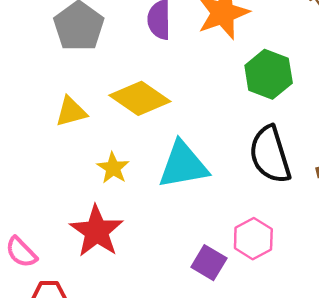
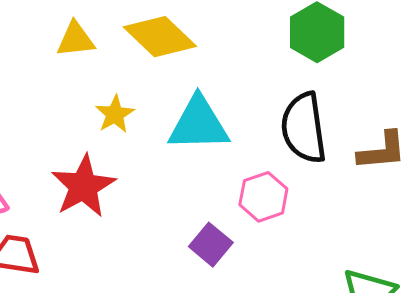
pink hexagon: (253, 239) -> (263, 197), moved

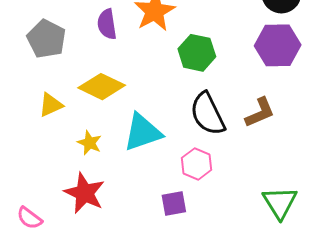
purple square: (211, 245) -> (174, 204), turned -32

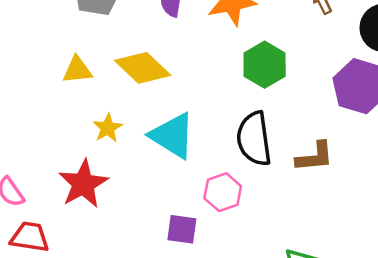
cyan triangle: (143, 132) -> (172, 136), turned 33

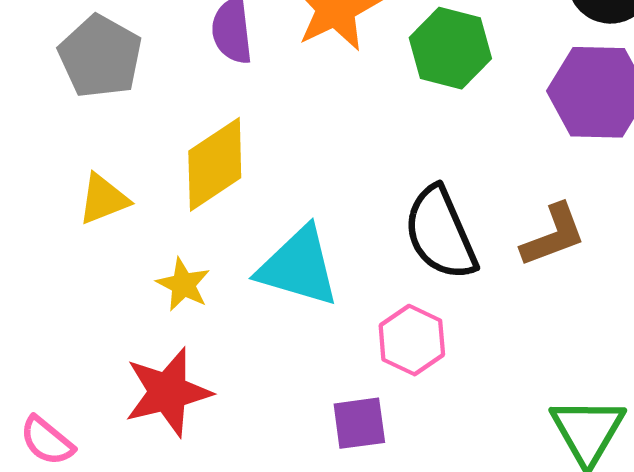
green hexagon: (265, 65) -> (450, 48), moved
yellow diamond: (143, 68) -> (215, 164), turned -62
red star: (83, 184) -> (168, 392), turned 30

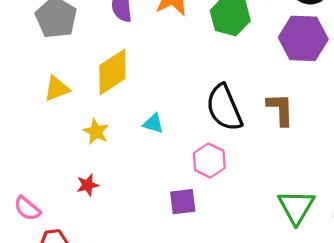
brown L-shape: (553, 235) -> (280, 109), turned -72
cyan triangle: (298, 267) -> (153, 123), size x0.5
red star: (168, 392) -> (88, 185), size x0.5

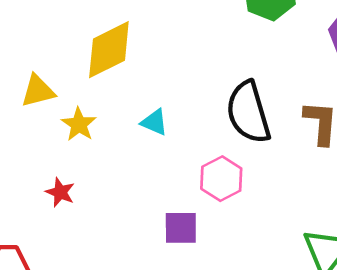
yellow triangle: (57, 89) -> (38, 91), moved
red star: (88, 185) -> (60, 192), turned 30

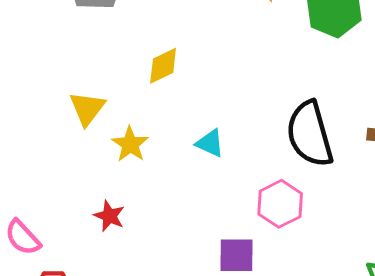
yellow diamond: (109, 50) -> (163, 66), size x0.6
yellow triangle: (38, 91) -> (87, 108), turned -39

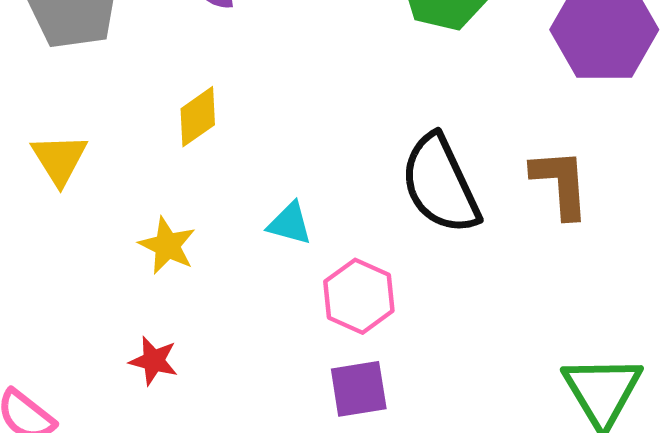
yellow triangle: (87, 108) -> (59, 159), moved
pink hexagon: (280, 204) -> (359, 296), moved

